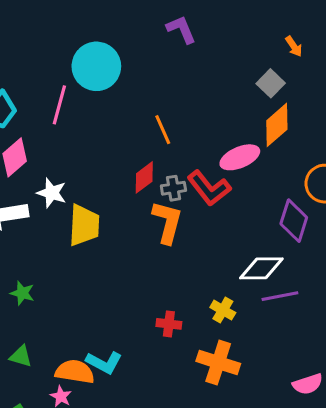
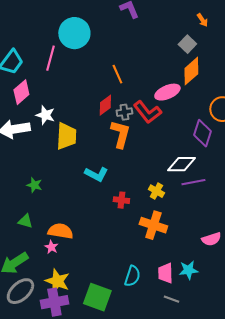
green star: (22, 293) -> (34, 185), moved
cyan L-shape: (104, 362) -> (96, 174), moved

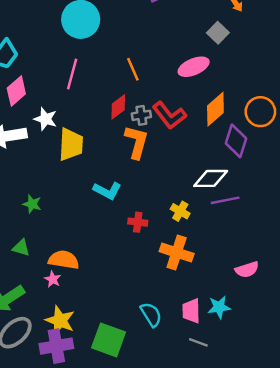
pink line: (50, 58) -> (72, 74), moved
orange diamond: (191, 71) -> (215, 109), moved
pink ellipse: (167, 92) -> (194, 67), moved
cyan semicircle: (132, 276) -> (151, 314), turned -50

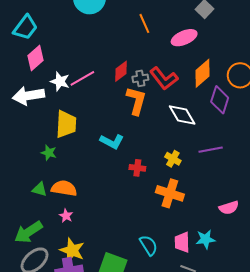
orange line: (133, 69) -> (144, 23), moved
pink line: (72, 74) -> (82, 78), moved, turned 45
yellow trapezoid: (71, 144) -> (66, 124), moved
white diamond: (211, 178) -> (182, 115), moved, turned 60
orange semicircle: (64, 260) -> (64, 188), moved

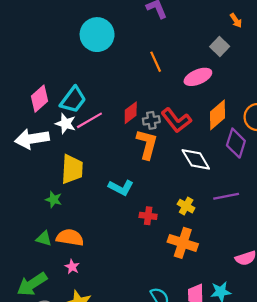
cyan trapezoid: (25, 27) -> (73, 100), moved

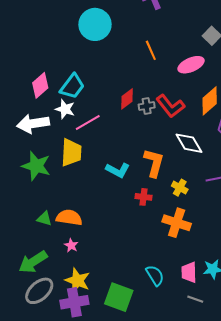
pink line: (89, 120) -> (88, 123), moved
orange L-shape: (147, 144) -> (154, 163), moved
green star: (54, 200) -> (36, 166), moved, size x1.8

